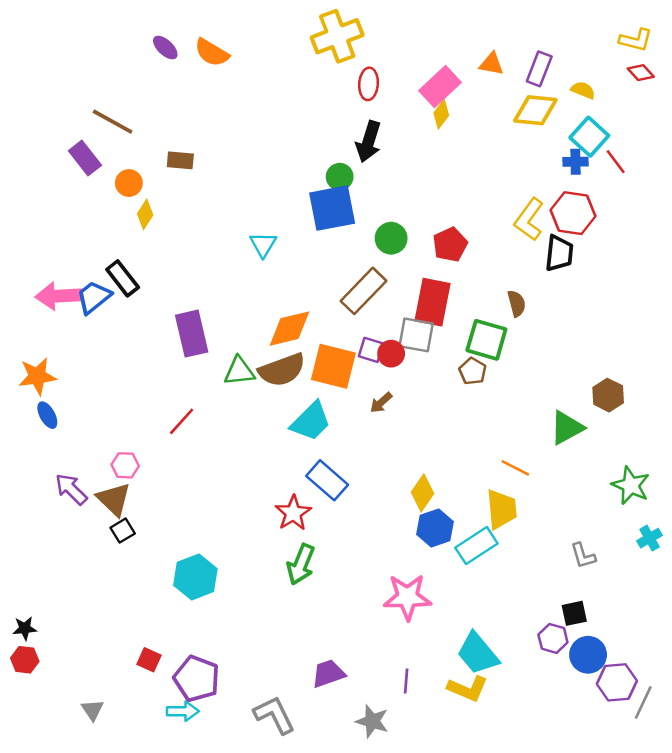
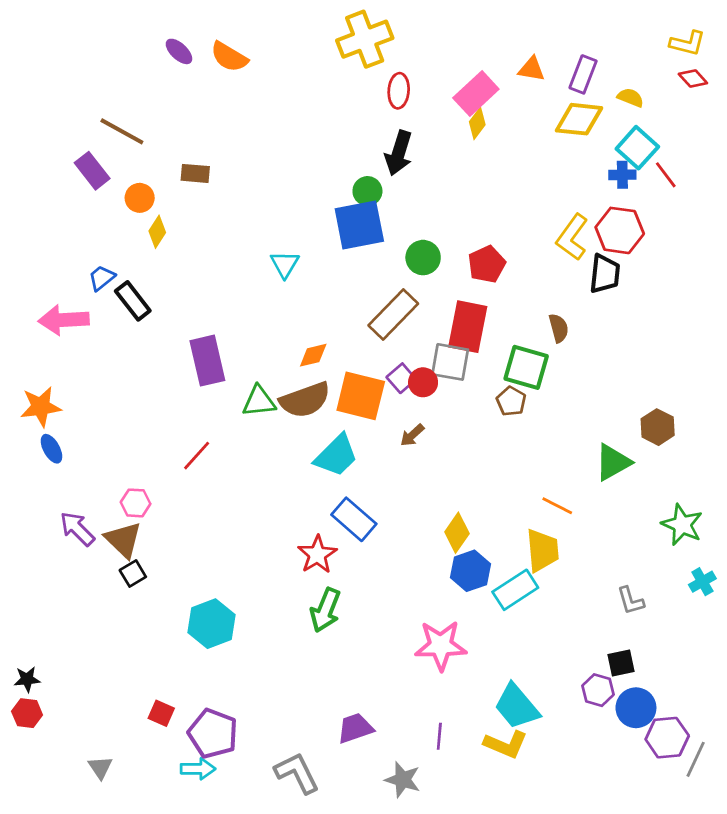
blue trapezoid: (94, 297) -> (102, 278), moved, size x0.7
orange diamond: (289, 329) -> (313, 355), size x0.6
purple square: (371, 350) -> (401, 378), turned 32

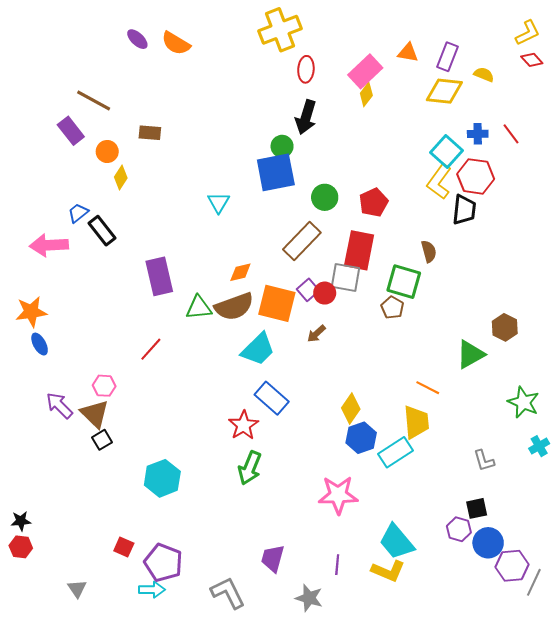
yellow L-shape: (687, 43) -> (528, 33), turned -40
cyan square: (637, 148) -> (446, 152), moved
purple trapezoid: (355, 728) -> (273, 558), turned -56

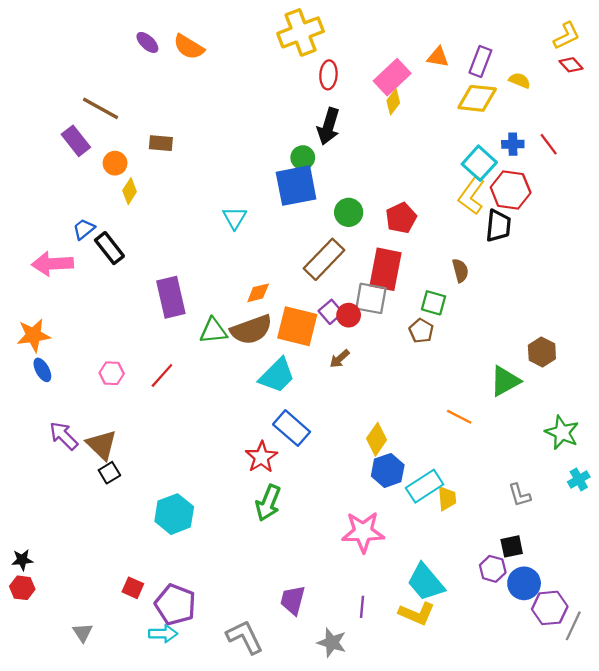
green square: (404, 282) -> (433, 303), size x0.7
pink hexagon: (104, 386) -> (112, 373), moved
yellow trapezoid: (416, 422) -> (447, 498), moved, size x0.7

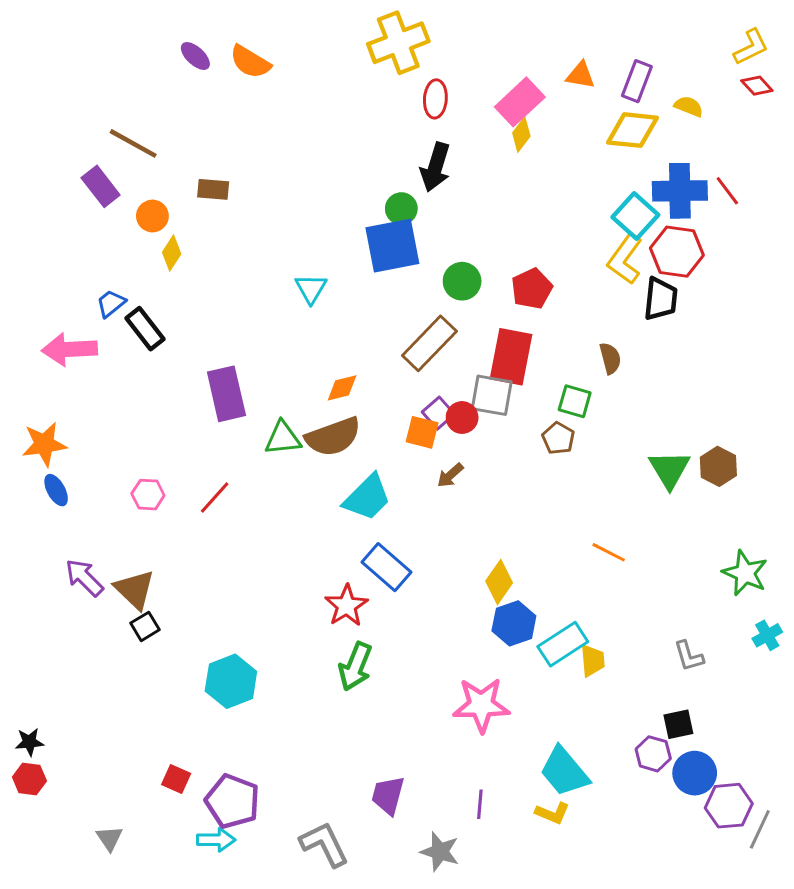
blue cross: (513, 144) -> (680, 191), size x1.8
orange square: (297, 326) -> (422, 432), moved, size x0.6
green triangle: (505, 381) -> (669, 469), moved, turned -32
yellow L-shape: (417, 614) -> (552, 813), size x0.7

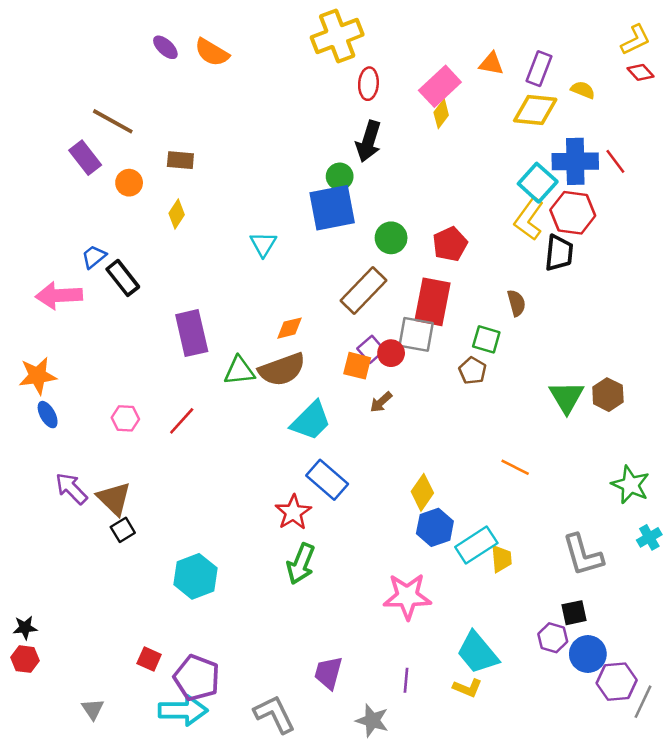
yellow diamond: (172, 253) -> (177, 214), moved
gray L-shape: (689, 656) -> (583, 555), size x1.6
cyan arrow: (216, 840) -> (183, 710), size x1.5

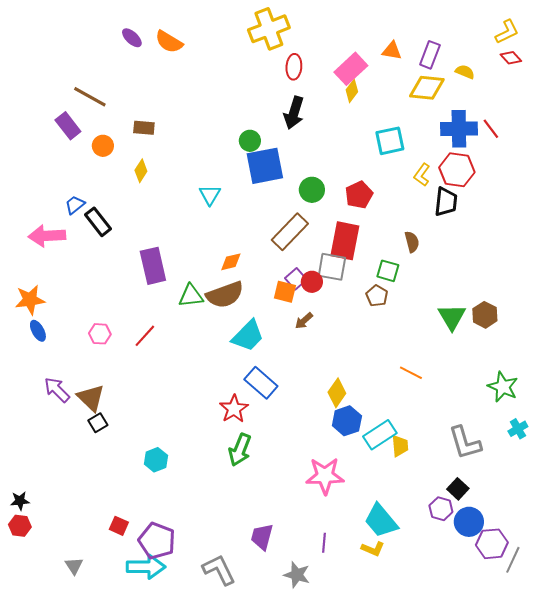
green circle: (340, 176) -> (250, 141), moved
cyan square: (538, 183) -> (390, 141), moved, turned 36
yellow L-shape: (529, 219) -> (422, 175), size x0.7
cyan hexagon: (195, 576) -> (156, 460), size x0.7
black square: (574, 613) -> (458, 489), turned -35

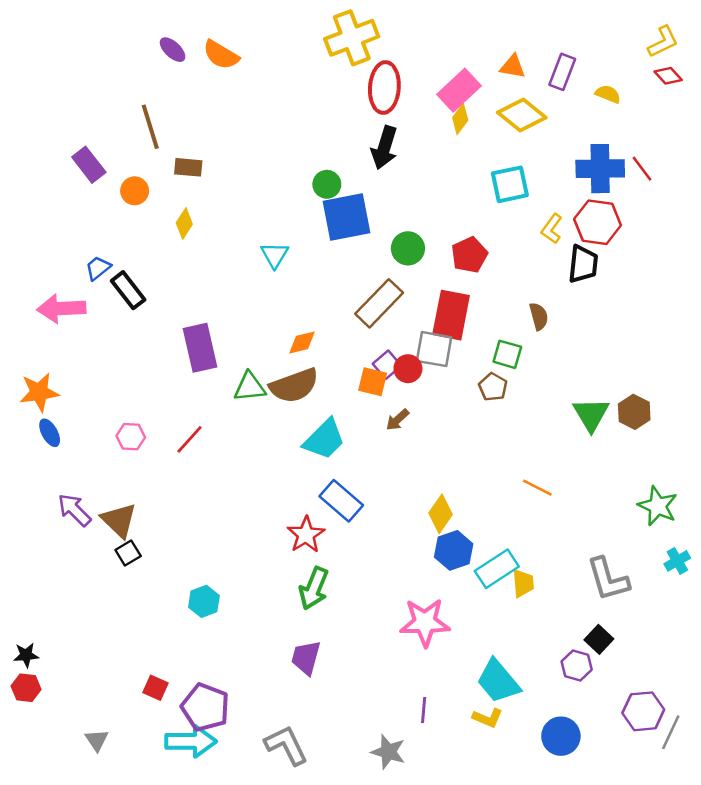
red ellipse: (294, 67) -> (384, 88), size x1.5
yellow diamond: (427, 88) -> (522, 115), moved, turned 33
brown line: (90, 97) -> (150, 127), moved, turned 44
blue circle: (469, 522) -> (561, 736), moved
purple trapezoid: (262, 537) -> (306, 658), moved

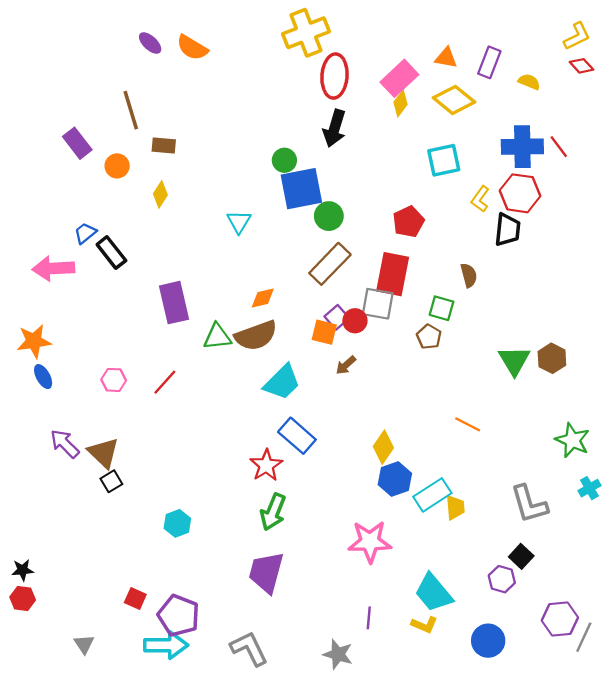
green circle: (408, 248) -> (329, 216), moved
purple trapezoid: (306, 658) -> (266, 572), size x1.4

